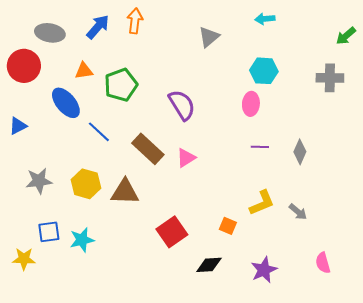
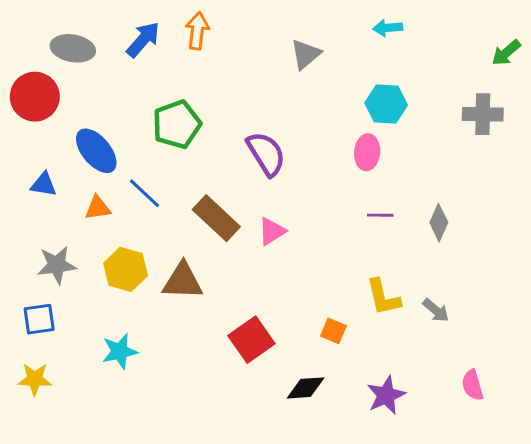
orange triangle: (84, 71) -> (98, 208), moved
blue triangle: (18, 126) -> (44, 184), moved, turned 36
yellow L-shape: (262, 203) -> (383, 297), turned 100
blue square: (49, 232) -> (39, 319), moved

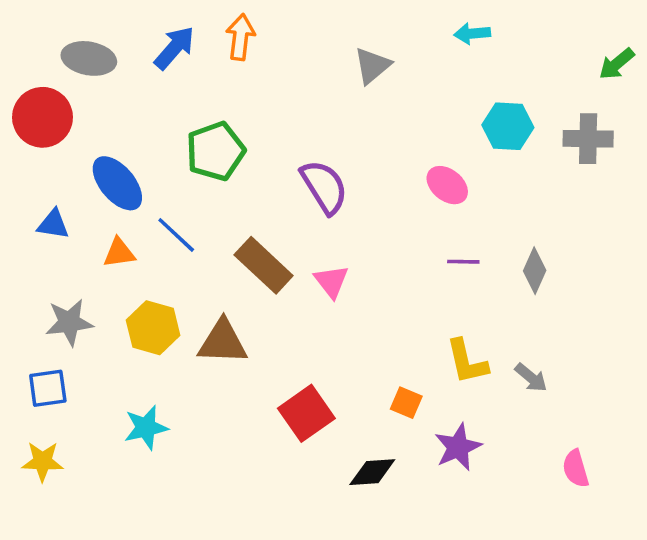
cyan hexagon: (386, 104) -> (508, 126), moved
pink ellipse: (367, 152) -> (447, 185), turned -56
pink triangle: (272, 231) -> (331, 281), turned -36
purple star: (386, 395) -> (458, 447), moved

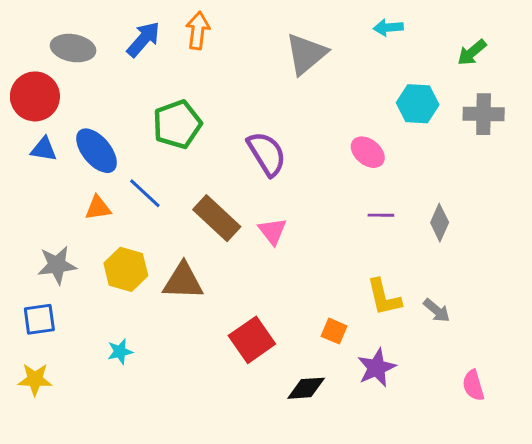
green arrow: (617, 64) -> (472, 52), moved
gray triangle: (372, 66) -> (306, 54), size x1.4
blue triangle: (53, 224) -> (44, 149), moved
cyan star: (146, 428) -> (120, 352), size x0.7

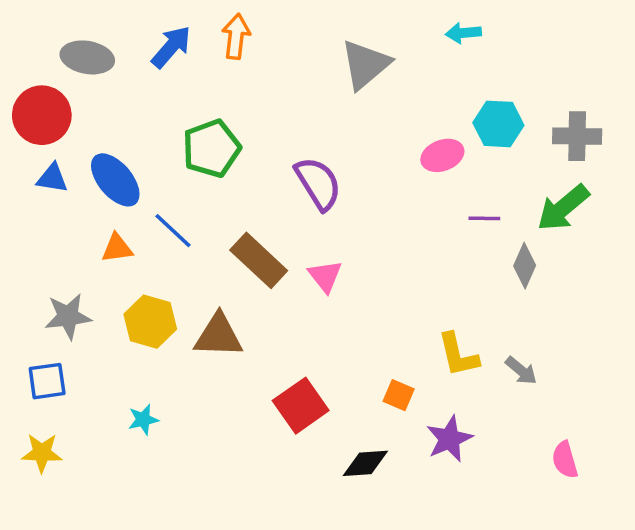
green arrow: (472, 52) -> (563, 208), moved, size x1.5
pink ellipse: (368, 152) -> (442, 155), moved, turned -60
purple line: (381, 215) -> (484, 218), moved

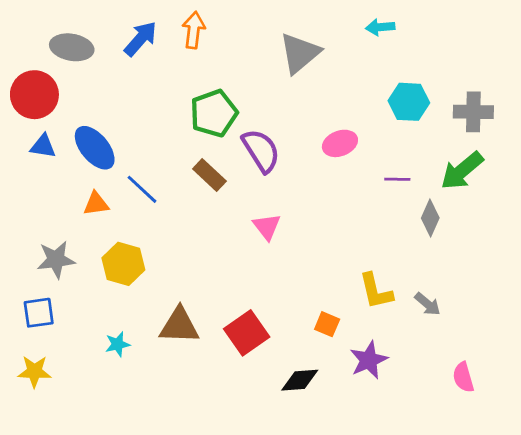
green pentagon: (211, 148) -> (214, 113), moved
pink ellipse: (442, 155) -> (340, 143), moved
brown rectangle: (259, 260) -> (209, 175), moved, size x0.7
brown triangle: (218, 336) -> (179, 326), moved

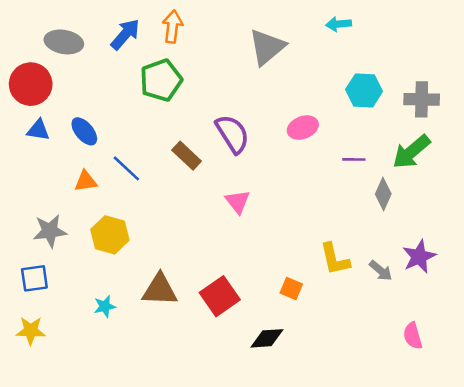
green pentagon: (214, 113) -> (161, 80), moved
blue ellipse: (95, 148) -> (84, 131), size x0.7
purple star: (369, 360) -> (419, 257), moved

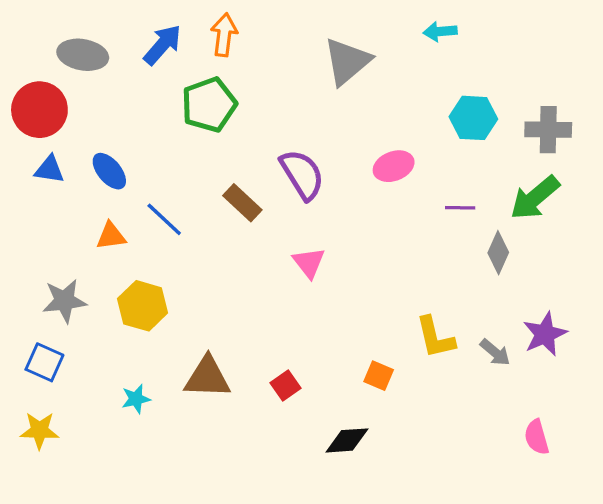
blue square: (34, 278) -> (44, 362), turned 32
red square: (220, 296) -> (286, 386), size x0.6

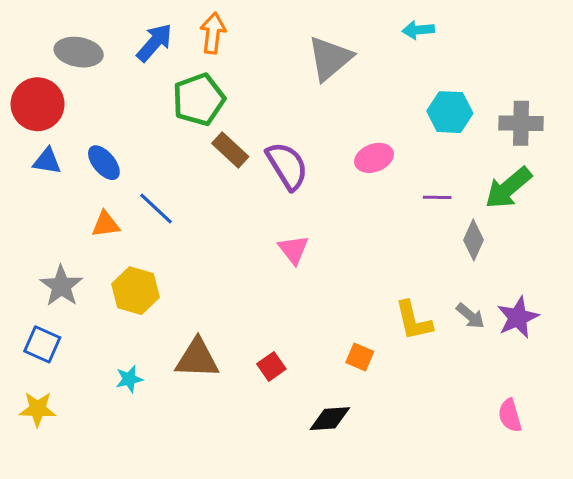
brown rectangle: (242, 203) -> (230, 150), moved
gray star: (64, 301) -> (61, 286), turned -30
gray arrow: (495, 352) -> (470, 316), moved

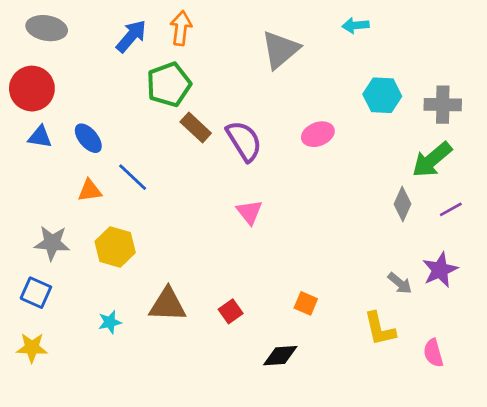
gray ellipse: (79, 52) -> (47, 28), moved
purple line: (437, 197) -> (451, 209), moved, turned -30
gray star: (61, 286) -> (52, 243), turned -30
gray arrow: (470, 316) -> (400, 283), moved
yellow L-shape: (414, 321) -> (380, 329), moved

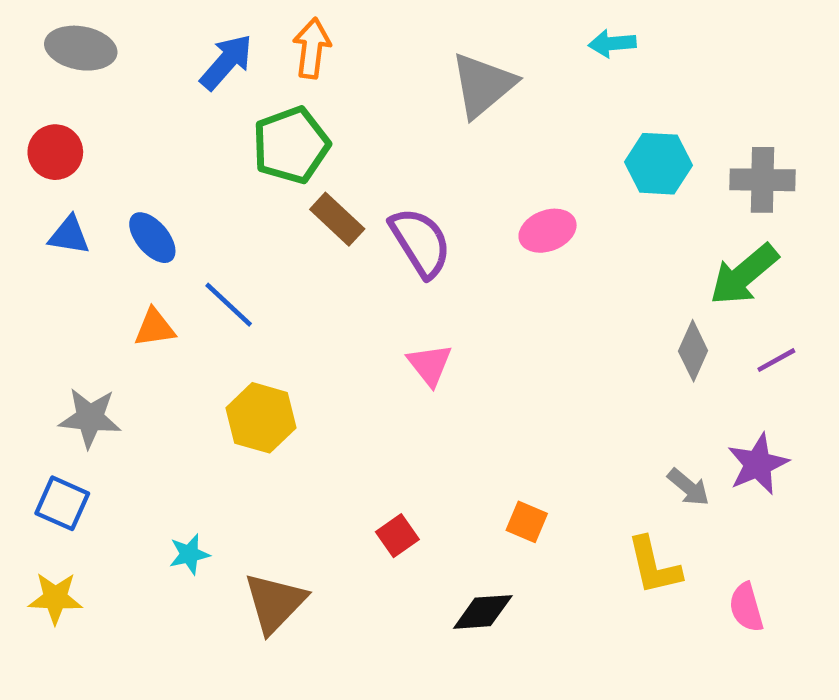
red circle: (32, 89) -> (55, 152), size x0.7
yellow hexagon: (115, 247) -> (261, 418), moved
brown triangle: (168, 305) -> (275, 603), moved, turned -48

